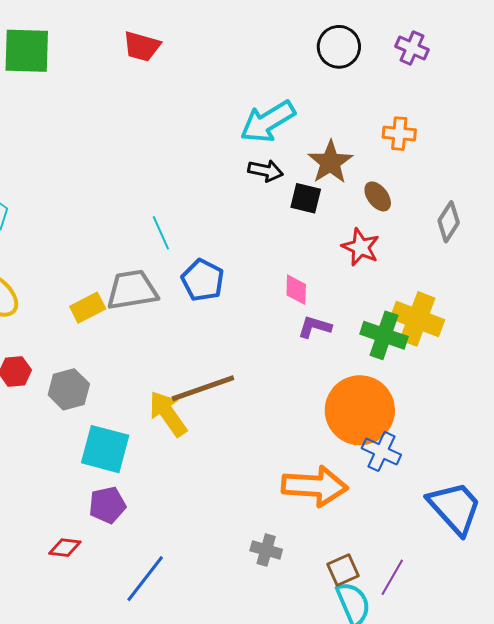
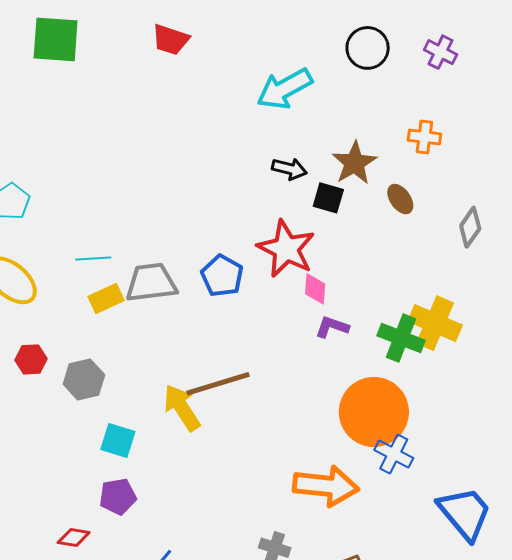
cyan arrow: (268, 122) -> (284, 89), moved
cyan line: (161, 233) -> (93, 258), moved, turned -72
red star: (361, 247) -> (286, 249), moved, size x1.5
cyan square: (105, 449) -> (118, 441), size x0.7

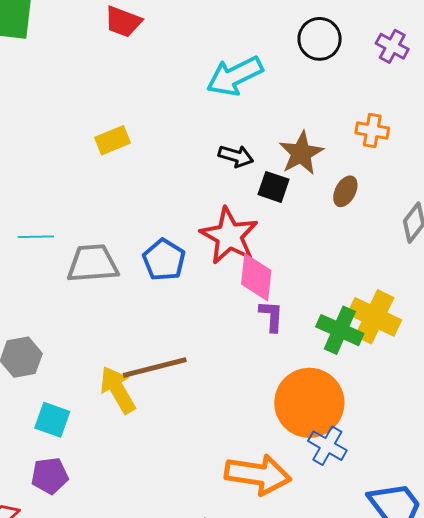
brown ellipse: (400, 199) -> (345, 191), turned 60
pink diamond: (315, 289) -> (256, 277), size x1.5
yellow rectangle: (106, 299) -> (113, 140), moved
purple L-shape: (332, 327) -> (271, 316), turned 72

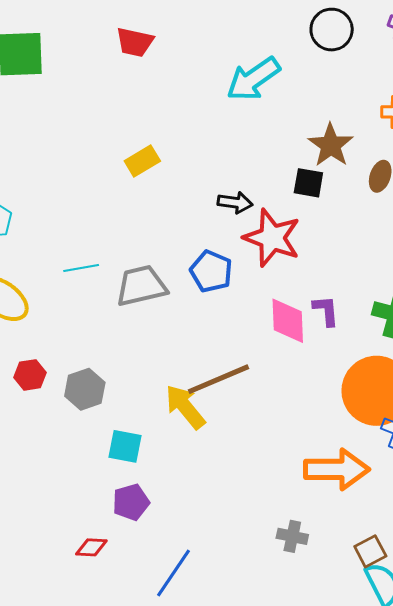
black arrow: (236, 156) -> (235, 203), moved
pink diamond: (256, 277) -> (288, 321), moved

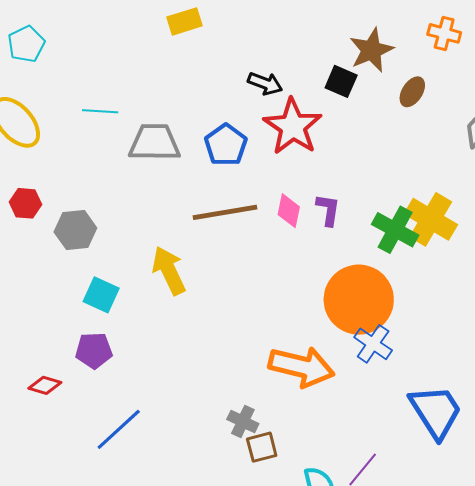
pink diamond: (288, 321) -> (289, 211), size x0.7
brown line: (218, 379) -> (225, 212), moved
brown square: (370, 551) -> (262, 447), moved

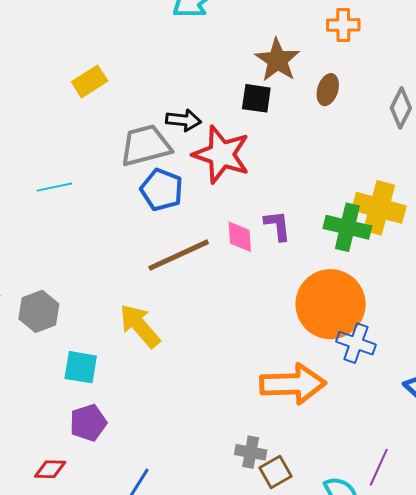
cyan line: (100, 111) -> (54, 187), moved
gray trapezoid: (154, 143) -> (146, 146), moved

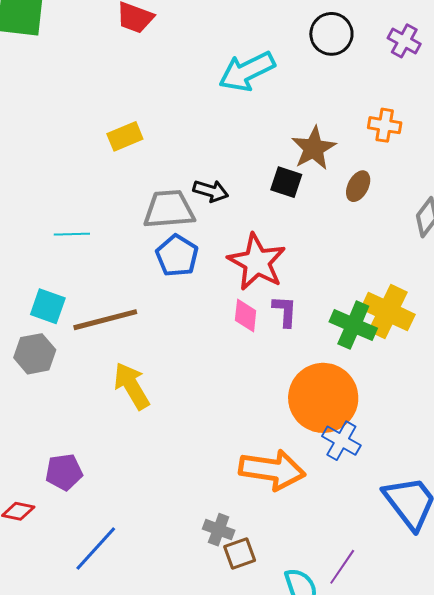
red star: (221, 154) -> (257, 262), moved
brown line: (179, 255) -> (105, 320), moved
cyan square: (81, 367) -> (48, 306), moved

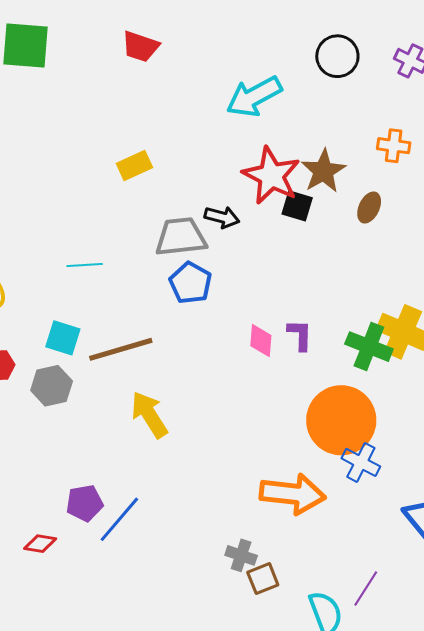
red star: (257, 262) -> (271, 176), moved
blue line: (96, 548) -> (119, 519), moved

